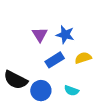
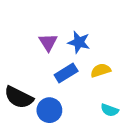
cyan semicircle: (71, 91) -> (110, 110), moved

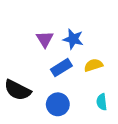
blue circle: (49, 110) -> (58, 104), moved
cyan semicircle: (110, 110) -> (102, 102), turned 63

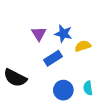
yellow semicircle: (93, 65) -> (83, 46), moved
blue circle: (58, 104) -> (63, 90), moved

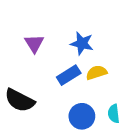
purple triangle: (39, 34) -> (34, 43), moved
yellow semicircle: (83, 46) -> (96, 73), moved

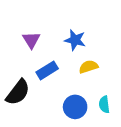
blue rectangle: (69, 75) -> (47, 70), moved
black semicircle: (20, 100) -> (18, 92), turned -80

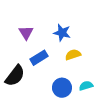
cyan semicircle: (104, 104) -> (86, 86), turned 80

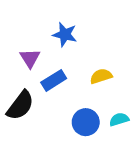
purple triangle: (26, 33) -> (30, 58), moved
blue star: (62, 33) -> (65, 34), moved

